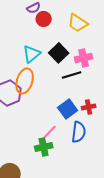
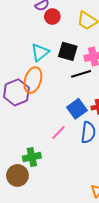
black square: (59, 53) -> (68, 51), turned -30
green cross: (44, 147) -> (32, 157), moved

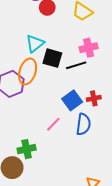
black square: (68, 51) -> (52, 58), moved

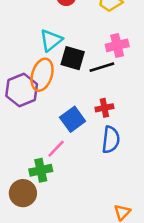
red cross: (94, 98) -> (104, 108), moved
blue square: (72, 100) -> (73, 119), moved
pink line: (53, 124) -> (56, 149), moved

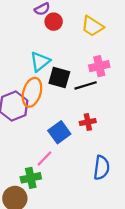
blue semicircle: (111, 140) -> (102, 168), moved

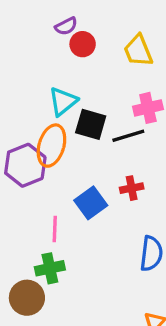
yellow trapezoid: (92, 26) -> (138, 51), turned 35
pink line: (44, 158) -> (55, 229), moved, turned -42

